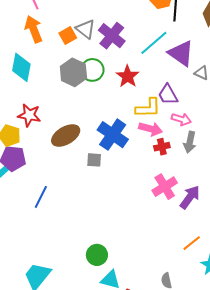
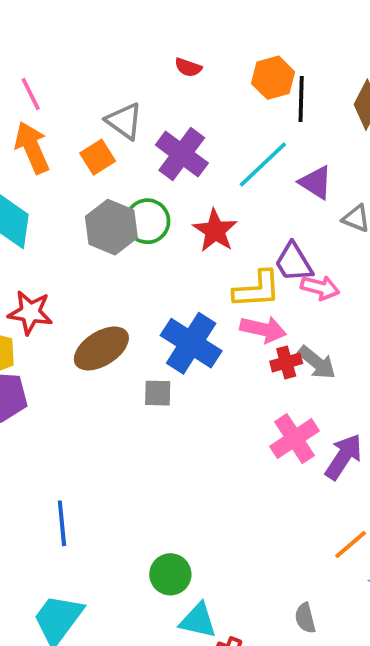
gray triangle: (86, 29) -> (124, 121), moved
purple triangle: (181, 53) -> (316, 182), size x0.7
pink arrow: (181, 119) -> (320, 288), moved
gray arrow: (190, 142) -> (317, 363), moved, turned -60
blue line: (41, 197) -> (62, 523), moved, turned -30

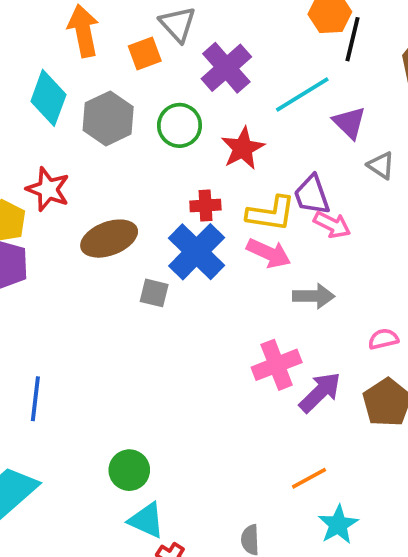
gray hexagon: (111, 227) -> (108, 118), moved
red cross: (286, 362) -> (205, 206), moved
gray arrow: (317, 363) -> (314, 296), turned -51

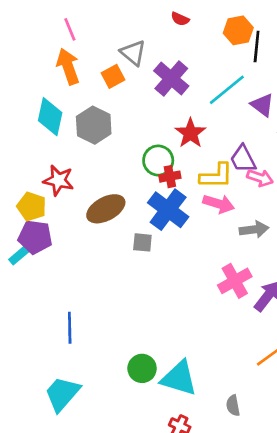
green circle: (180, 125) -> (158, 160), moved
cyan triangle: (146, 520) -> (179, 378), moved, size x1.4

